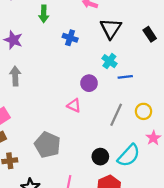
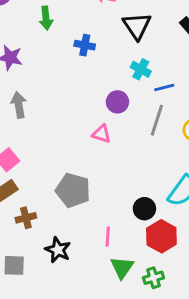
gray line: (116, 115) -> (157, 120), moved
black circle: (100, 157) -> (144, 209), moved

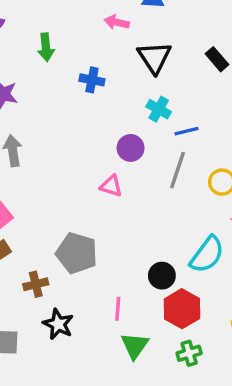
brown cross: (26, 218) -> (36, 284), moved
green cross: (154, 278) -> (189, 353), moved

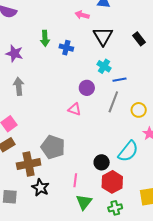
green arrow: (46, 47) -> (45, 38), moved
brown cross: (36, 284) -> (29, 164), size x1.6

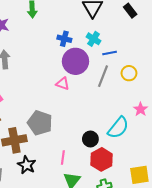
blue cross: (66, 48) -> (64, 39), moved
purple circle: (87, 88) -> (75, 61), size x1.6
yellow circle: (139, 110) -> (129, 73), moved

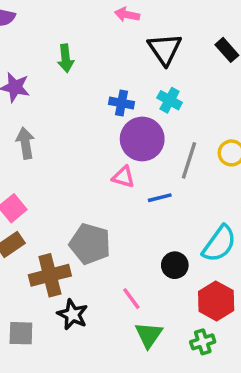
blue line: (110, 53) -> (160, 198), moved
pink line: (63, 158) -> (131, 299), turned -40
red hexagon: (101, 159) -> (216, 301), moved

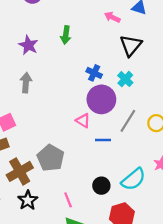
brown cross: (50, 275) -> (20, 171), turned -30

